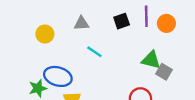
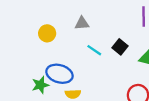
black square: (122, 21) -> (120, 47), moved, turned -32

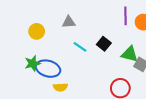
green star: (40, 85) -> (33, 63), moved

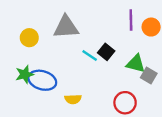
gray triangle: (69, 22) -> (66, 27), size x1.6
cyan line: (80, 47) -> (90, 55), moved
yellow semicircle: (60, 87) -> (73, 99), moved

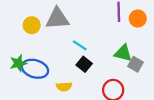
yellow circle: (29, 38) -> (32, 25), moved
black square: (106, 52) -> (84, 64), moved

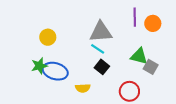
gray triangle: (57, 19) -> (101, 32), moved
yellow circle: (32, 25) -> (48, 37), moved

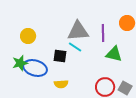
purple line: (135, 17) -> (103, 33), moved
black square: (102, 67) -> (60, 56), moved, turned -32
gray square: (151, 67) -> (125, 88), moved

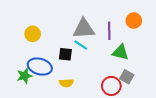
green star: (20, 63) -> (24, 76), moved
gray square: (125, 88) -> (127, 77), moved

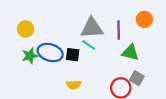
yellow circle: (33, 34) -> (26, 29), moved
blue ellipse: (40, 67) -> (50, 53), moved
green star: (24, 76) -> (30, 56), moved

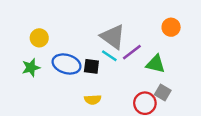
gray triangle: (92, 28) -> (113, 37), turned 40
purple line: (119, 30) -> (132, 52), moved, turned 54
green star: (30, 56) -> (31, 68), moved

